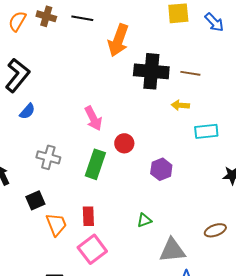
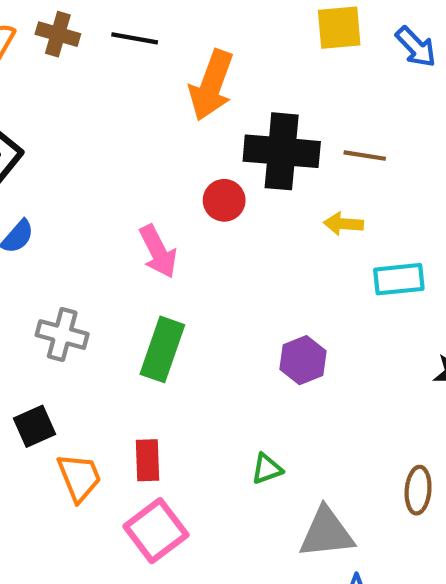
red circle: (124, 143) -> (224, 200), moved
brown ellipse: (215, 230) -> (418, 490), turned -65

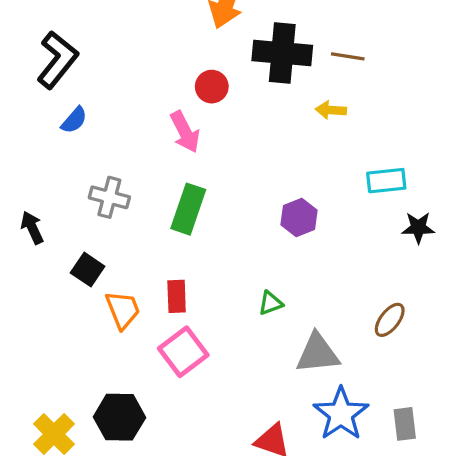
red circle: (224, 200) -> (212, 87), moved
cyan rectangle: (399, 279) -> (386, 181), moved
black square: (34, 426) -> (88, 270), turned -32
brown ellipse: (418, 490) -> (390, 320), turned 33

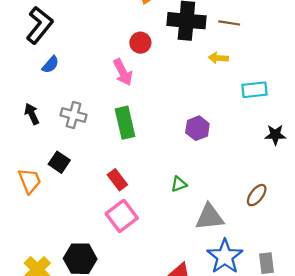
cyan rectangle: (386, 181) -> (254, 90), moved
green rectangle: (188, 209) -> (125, 123), turned -32
black arrow: (32, 228) -> (32, 114), moved
red rectangle: (177, 296) -> (117, 180), turned -35
orange trapezoid: (123, 310) -> (30, 181), moved

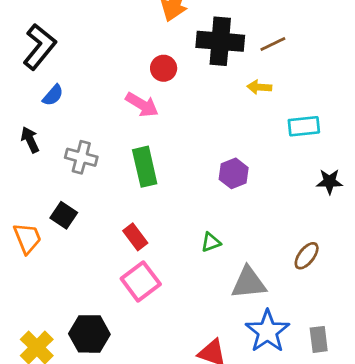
brown line: (229, 23) -> (273, 44), turned -35
pink arrow: (123, 72) -> (142, 105), turned -32
black arrow: (32, 114) -> (30, 140), moved

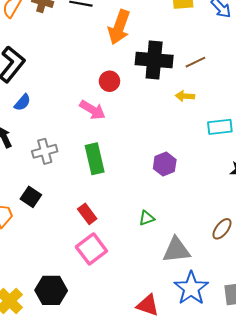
gray cross: (81, 157) -> (45, 151), turned -30

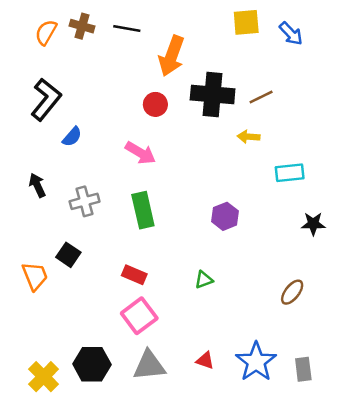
red circle: (109, 81) -> (155, 104), moved
blue semicircle: (22, 102) -> (72, 137), moved
red rectangle: (87, 214) -> (134, 275), turned -30
gray triangle: (176, 250) -> (149, 365), moved
red triangle: (148, 305) -> (205, 361), moved, size x0.7

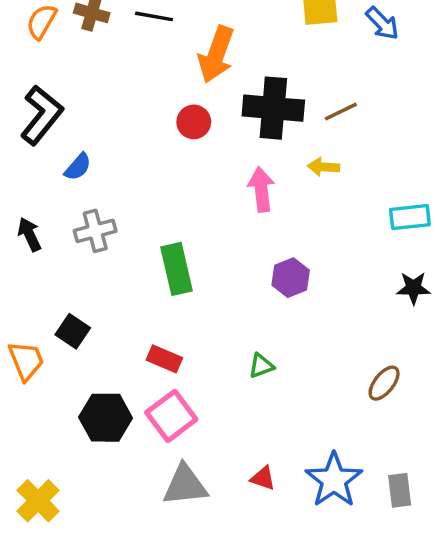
pink arrow: (140, 153) -> (261, 189), moved, turned -128
cyan rectangle: (290, 173) -> (410, 217), moved
gray cross: (85, 201) -> (95, 231), moved
black hexagon: (92, 364) -> (106, 418), moved

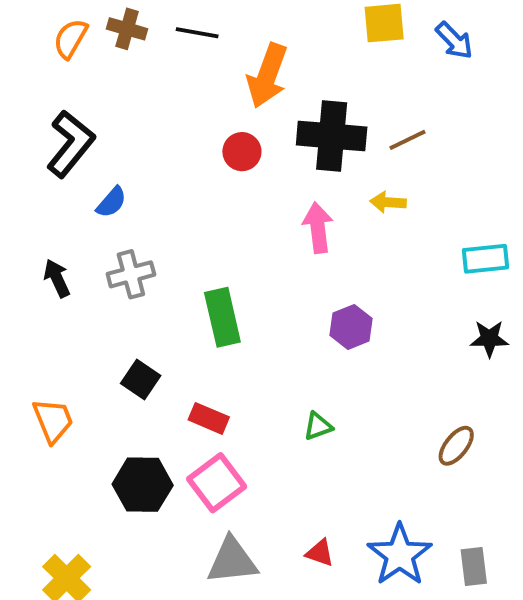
black square: (73, 331) -> (141, 380), moved

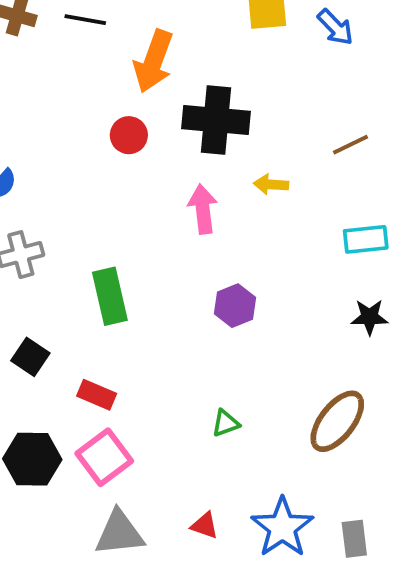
brown line: (408, 140) -> (351, 145), moved
green triangle: (318, 426) -> (225, 423), moved
brown ellipse: (456, 446) -> (337, 421), size x1.6

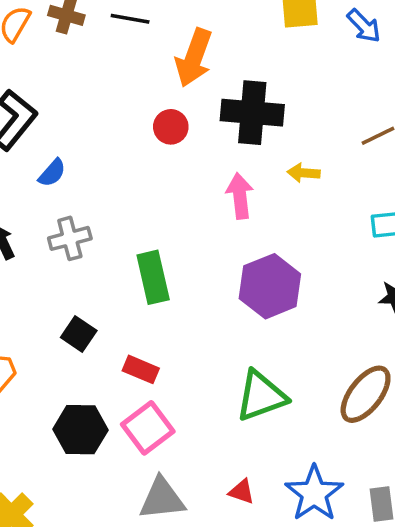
purple hexagon: (235, 306) -> (270, 286), size x1.6
green triangle: (225, 423) -> (261, 396), size x2.0

